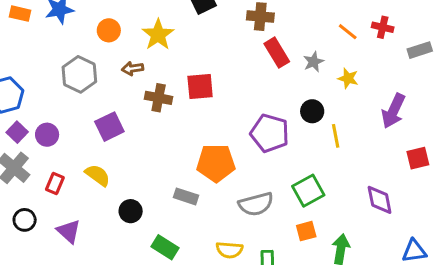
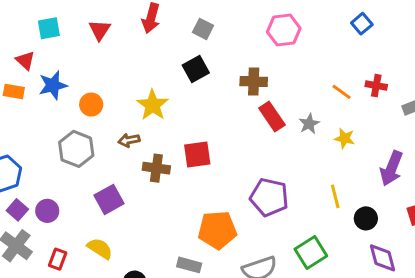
orange circle: (109, 30) -> (91, 105), moved
black circle: (312, 111) -> (366, 218), moved

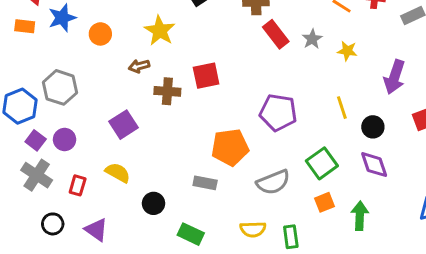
gray hexagon: (76, 149) -> (60, 87), moved
purple diamond: (383, 258) -> (374, 165), moved

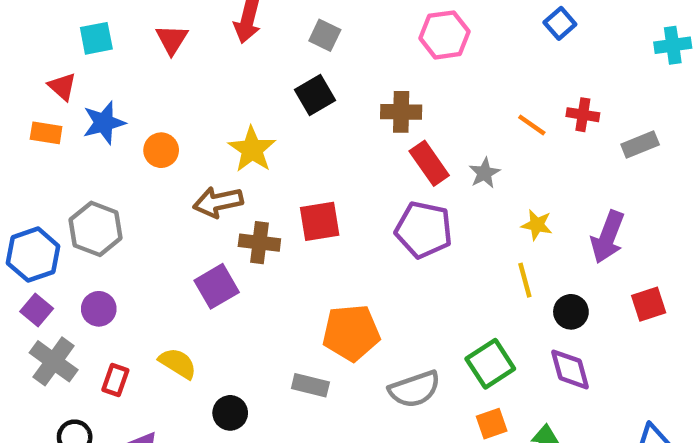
yellow star: (347, 51) -> (537, 225), moved
brown arrow: (139, 66) -> (218, 202), size x1.5
purple pentagon: (278, 112) -> (424, 230), moved
purple square: (123, 125) -> (217, 286), moved
purple square: (36, 140) -> (37, 310), moved

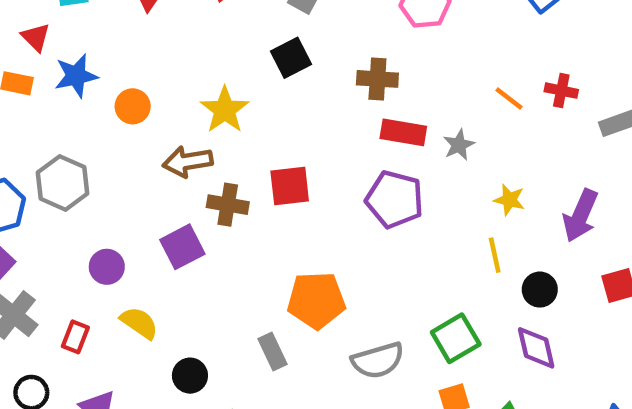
red rectangle: (429, 163) -> (403, 132), turned -48
purple circle: (99, 309) -> (107, 267), moved
gray rectangle: (310, 385) -> (273, 351), turned 48

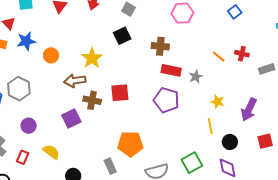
purple circle: (107, 267) -> (29, 126), moved

